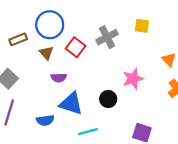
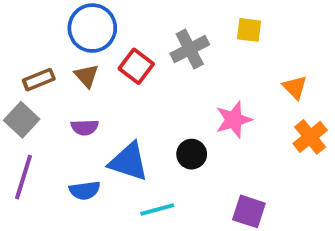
brown rectangle: (18, 39) -> (39, 80), moved
purple semicircle: (59, 78) -> (85, 127), moved

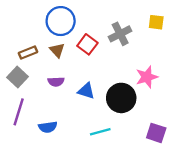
black circle: (192, 154) -> (121, 98), size x1.6
blue triangle: (129, 162) -> (86, 91), moved, size x0.7
blue semicircle: (85, 190) -> (48, 127), moved

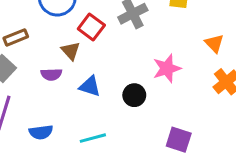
brown triangle: (57, 50) -> (71, 51), moved
black circle: (121, 98) -> (134, 95), size x0.6
cyan line: (100, 132) -> (93, 138), moved

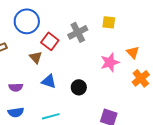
pink star: (167, 68) -> (110, 62), moved
purple semicircle: (51, 74) -> (16, 87), moved

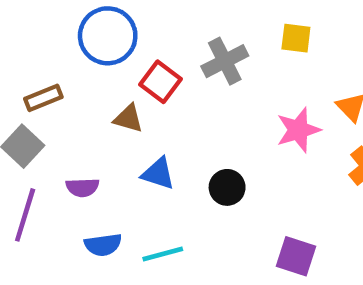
brown triangle: (36, 57) -> (128, 119), turned -32
blue semicircle: (16, 112) -> (103, 245), moved

